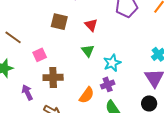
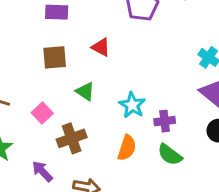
green triangle: (88, 51) -> (85, 91), moved
cyan star: (112, 63) -> (132, 105), moved
purple cross: (108, 84) -> (165, 121), moved, turned 32

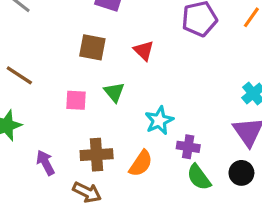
pink square: (42, 113) -> (76, 100), moved, turned 30
brown cross: (72, 138) -> (97, 155), moved
green semicircle: (170, 155) -> (199, 177), moved

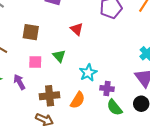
brown square: (92, 47) -> (31, 32), moved
purple arrow: (45, 163) -> (19, 82), moved

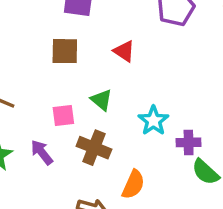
brown square: (31, 32) -> (65, 51), moved
brown cross: (50, 96) -> (94, 148), moved, turned 36
orange semicircle: (78, 100) -> (133, 184), moved

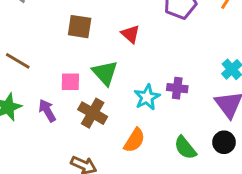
green triangle: (101, 100) -> (105, 73), size x1.4
purple cross: (189, 142) -> (177, 88), moved
orange semicircle: (133, 184) -> (134, 140), moved

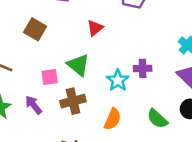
brown square: (80, 27) -> (35, 29), moved, turned 30
red triangle: (130, 34) -> (95, 28), turned 48
brown cross: (93, 113) -> (73, 101), turned -35

